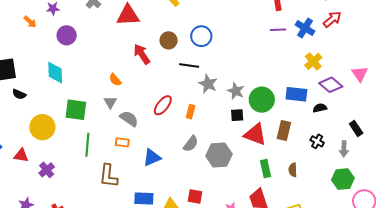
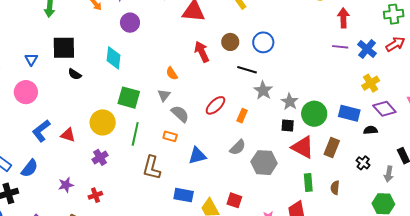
yellow circle: (42, 127) -> (103, 122), moved
purple cross: (47, 170) -> (100, 157), moved

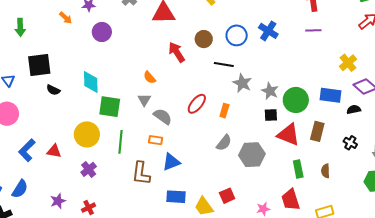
blue cross: (367, 49) -> (268, 31), moved
cyan diamond: (113, 58) -> (91, 82), moved
blue triangle: (197, 156) -> (171, 162), moved
red square: (234, 200) -> (227, 196), turned -35

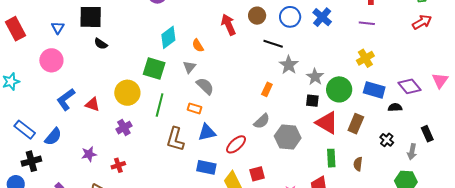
yellow cross: (348, 63) -> (365, 58), moved
cyan diamond: (91, 82) -> (168, 37), moved, turned 45
red ellipse: (197, 104) -> (236, 144), moved

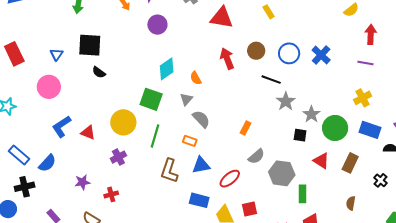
orange rectangle: (267, 89) -> (245, 128), moved
black square: (312, 101) -> (300, 135), moved
red triangle: (327, 123) -> (321, 161), size x0.7
green rectangle: (331, 158) -> (302, 194), moved

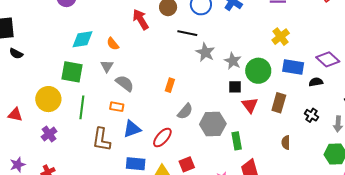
cyan diamond: (167, 69) -> (82, 39), turned 35
black square: (300, 135) -> (235, 87), moved
red triangle: (321, 161) -> (250, 105), turned 30

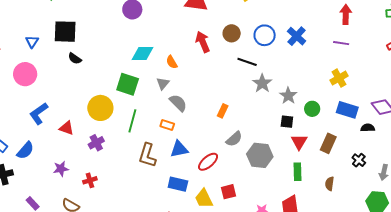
green circle: (258, 71) -> (312, 109), size x0.6
red triangle: (15, 115) -> (66, 128), moved
green rectangle: (237, 141) -> (298, 172), moved

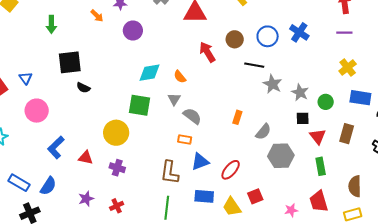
blue triangle: (32, 42) -> (26, 78), moved
green line: (132, 121) -> (167, 208), moved
gray semicircle: (234, 139) -> (263, 132), moved
purple cross: (96, 143) -> (117, 168), turned -35
brown semicircle: (330, 184) -> (355, 186), moved, size x1.5

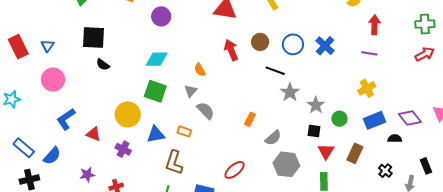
cyan diamond: (149, 73) -> (157, 59), moved
blue rectangle: (360, 98) -> (374, 120), turned -40
orange rectangle: (185, 140) -> (184, 131), moved
blue triangle: (200, 162) -> (156, 135), moved

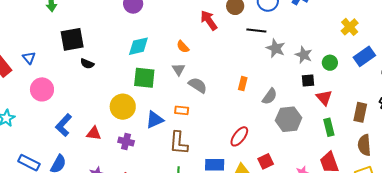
brown rectangle: (355, 153) -> (360, 112), moved

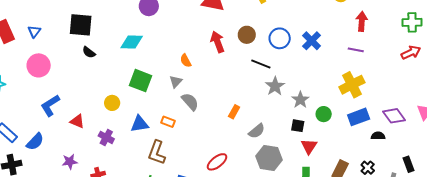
yellow cross: (350, 27) -> (352, 85), size x1.4
cyan diamond: (138, 46) -> (132, 42), moved
yellow circle: (123, 107) -> (112, 103), size x0.6

